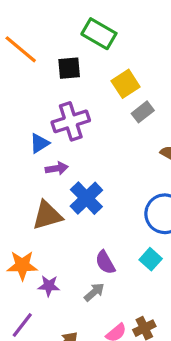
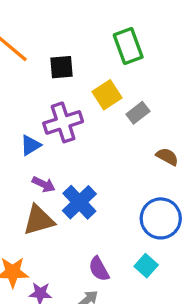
green rectangle: (99, 34) -> (128, 46), moved, turned 40
yellow square: (126, 84) -> (107, 95), moved
purple arrow: (57, 168) -> (44, 184), moved, turned 35

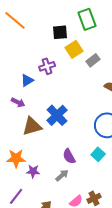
black square: (61, 67) -> (60, 32), moved
purple cross: (63, 122) -> (47, 66), size x0.7
purple arrow: (44, 184) -> (18, 102), moved

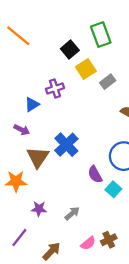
black square: (60, 32) -> (70, 50), turned -35
brown triangle: (32, 126) -> (38, 157), turned -40
purple semicircle: (69, 156) -> (95, 174), moved
orange star: (16, 158) -> (16, 181), moved

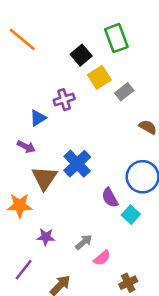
brown cross: (109, 240) -> (128, 283), moved
pink semicircle: (88, 243) -> (102, 258), moved

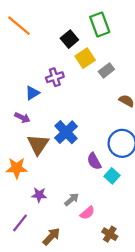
brown cross: (128, 283) -> (110, 234), turned -32

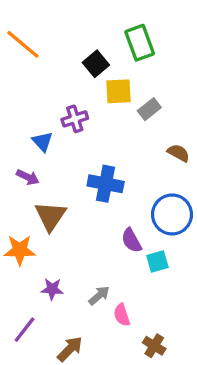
yellow square: (85, 58) -> (119, 91), turned 30
blue triangle: (32, 93) -> (42, 142), turned -40
blue cross: (66, 132) -> (106, 184), moved, turned -35
cyan square: (112, 176) -> (157, 261), turned 32
pink semicircle: (87, 213) -> (122, 315), turned 112

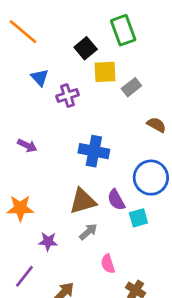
blue triangle: (42, 142) -> (40, 77), moved
brown triangle: (50, 216) -> (83, 201), moved, turned 40
gray arrow: (99, 295) -> (88, 232), moved

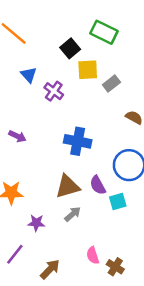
green rectangle: (123, 30) -> (104, 32), turned -44
purple cross: (67, 96) -> (54, 91), turned -36
pink semicircle: (108, 264) -> (93, 255), moved

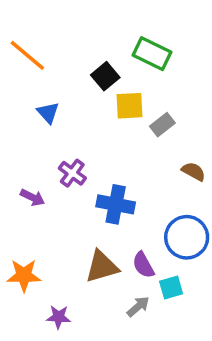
purple cross: (54, 91) -> (72, 173), moved
gray arrow: (73, 214) -> (138, 307), moved

